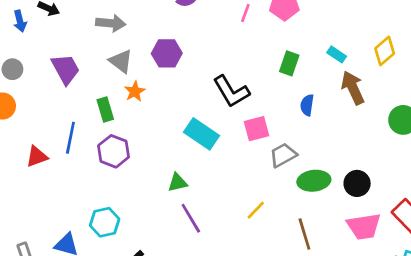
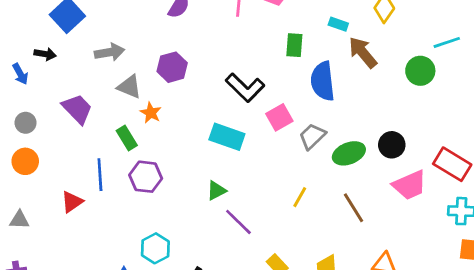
blue semicircle: (307, 105) -> (323, 81), size x1.8

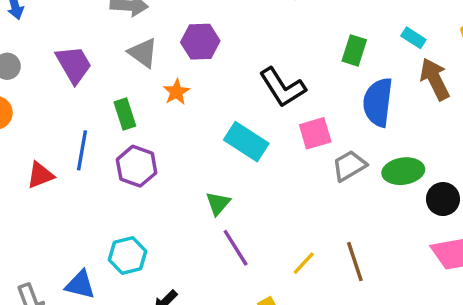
orange star: (151, 113) -> (176, 92), moved
green ellipse: (349, 153) -> (403, 171), moved
green triangle: (216, 191) -> (218, 203), turned -35
yellow line: (300, 197) -> (304, 263), moved
brown line: (354, 208) -> (355, 262), moved

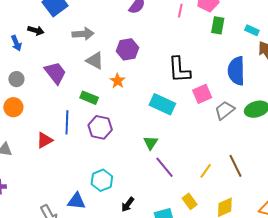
green rectangle: (354, 50) -> (218, 25), moved
black L-shape: (282, 87) -> (179, 70), turned 36
green rectangle: (125, 114) -> (89, 98), turned -42

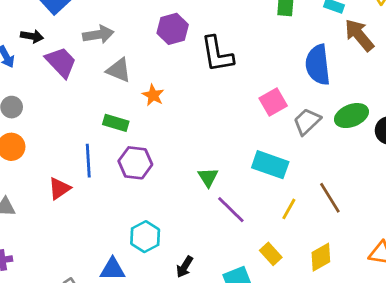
purple hexagon: (128, 49) -> (173, 29), moved
black L-shape: (179, 70) -> (217, 54), moved
purple trapezoid: (55, 73) -> (61, 62), moved
cyan rectangle: (162, 104) -> (270, 165), moved

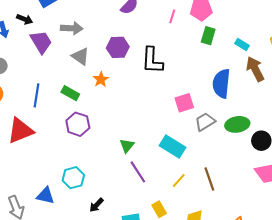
purple hexagon: (173, 29) -> (118, 47), moved
blue line: (88, 161) -> (37, 95), moved
red triangle: (59, 189) -> (20, 131), size x1.6

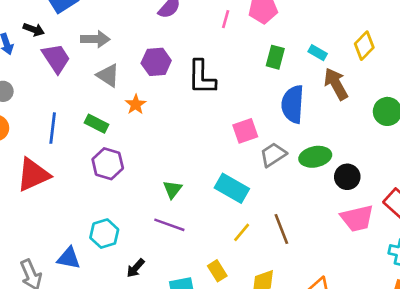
green rectangle: (208, 36) -> (275, 57), moved
purple line: (138, 172) -> (169, 225), moved, turned -35

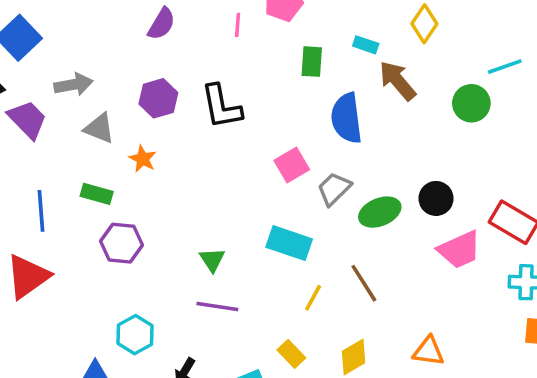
green ellipse: (315, 157) -> (380, 212), moved

